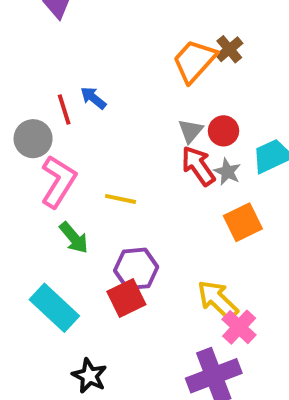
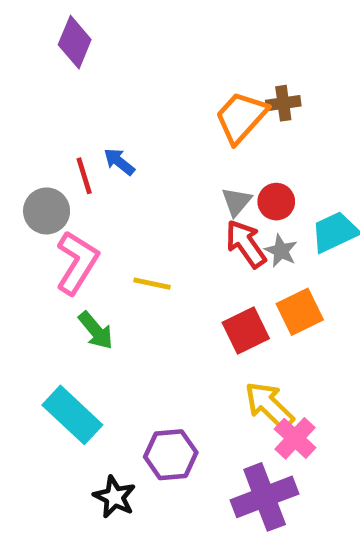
brown cross: (229, 49) -> (283, 103), turned 32
purple hexagon: (136, 269) -> (171, 455), moved
red square: (126, 298) -> (246, 331), moved

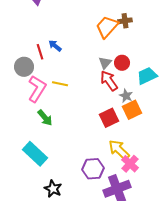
gray star: (281, 251) -> (126, 96), moved
yellow line: (152, 284) -> (60, 84), moved
purple hexagon: (171, 455) -> (93, 169), moved

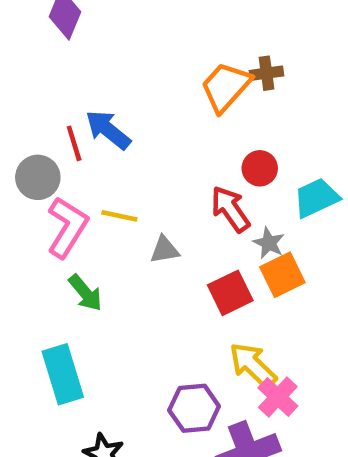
blue arrow: (55, 46) -> (108, 130), size x1.5
gray triangle: (105, 63) -> (165, 250), moved, turned 40
cyan rectangle: (35, 154) -> (63, 374), turned 30

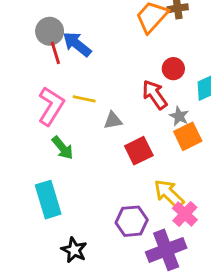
gray circle: (38, 177) -> (50, 31), moved
red square: (230, 293) -> (139, 151), moved

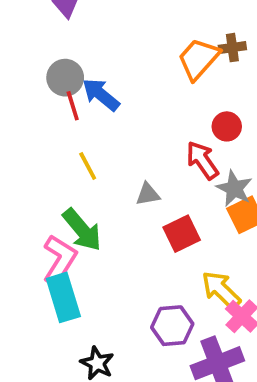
yellow line: (84, 99) -> (88, 166), moved, turned 50
pink L-shape: (51, 106) -> (60, 260), moved
gray star: (179, 116) -> (234, 188), size x1.4
green arrow: (63, 148) -> (82, 230), size x1.4

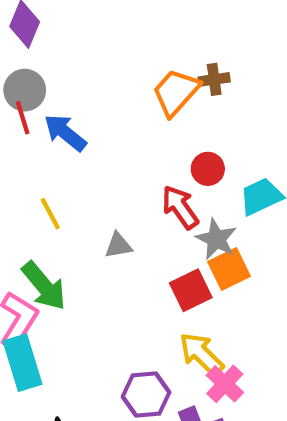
gray circle: (65, 78) -> (25, 90), moved
red line: (73, 106) -> (23, 118), moved
red square: (182, 234) -> (191, 290), moved

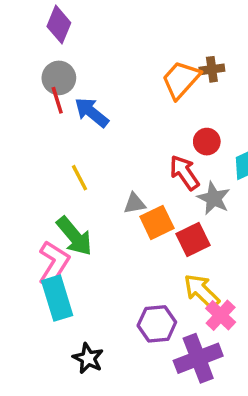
orange square: (229, 269) -> (157, 222), moved

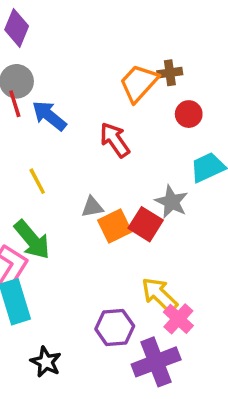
red circle: (207, 142) -> (189, 114), moved
red arrow: (184, 173) -> (115, 140), moved
red square: (193, 240) -> (146, 224), moved, turned -32

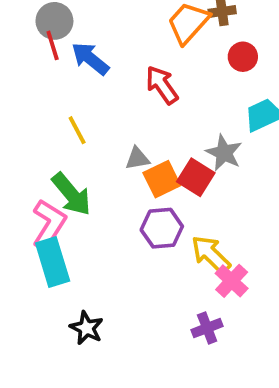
purple hexagon: (115, 328) -> (162, 228), moved
purple cross: (156, 362) -> (207, 328), size x0.6

